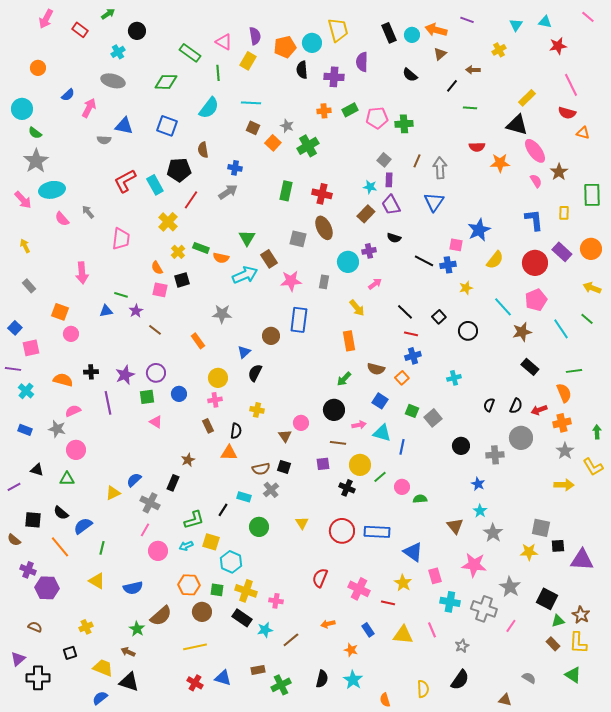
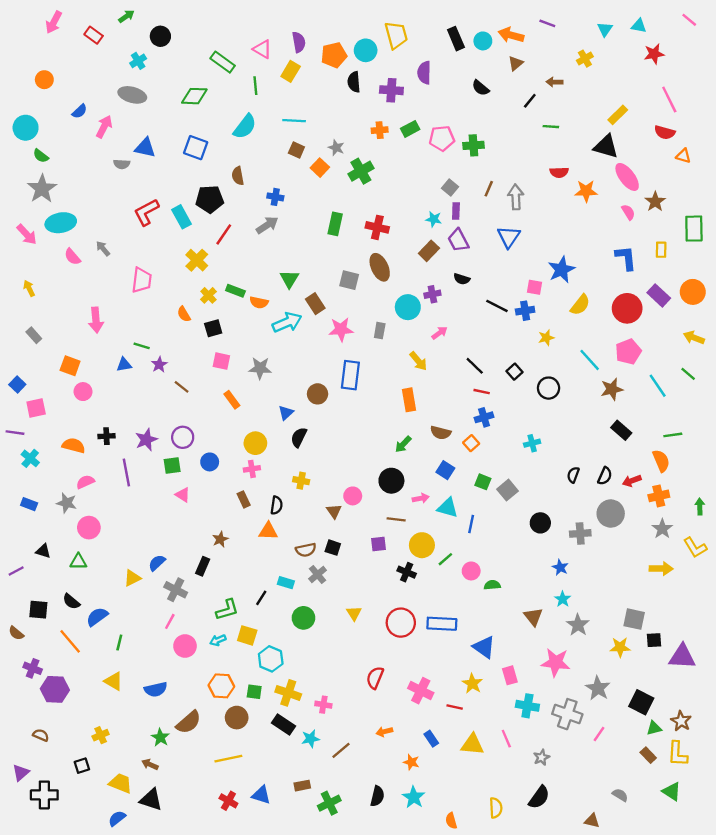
pink square: (160, 290) -> (221, 361), moved

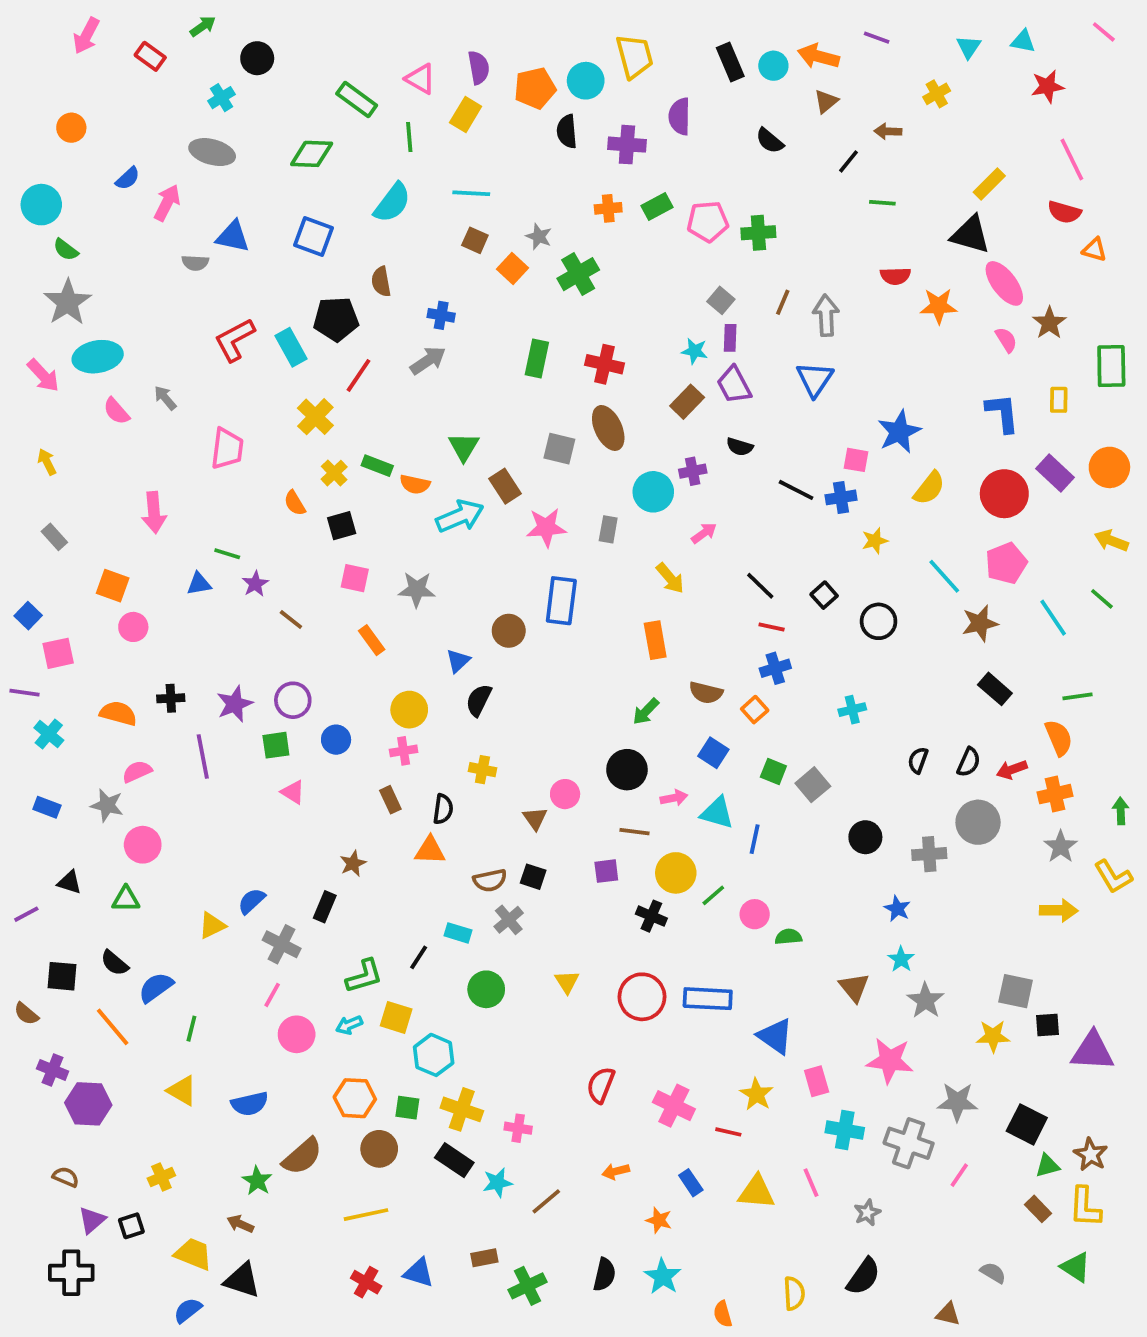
gray star: (598, 688) -> (957, 1102), turned -30
purple triangle: (21, 773) -> (92, 1220), moved

